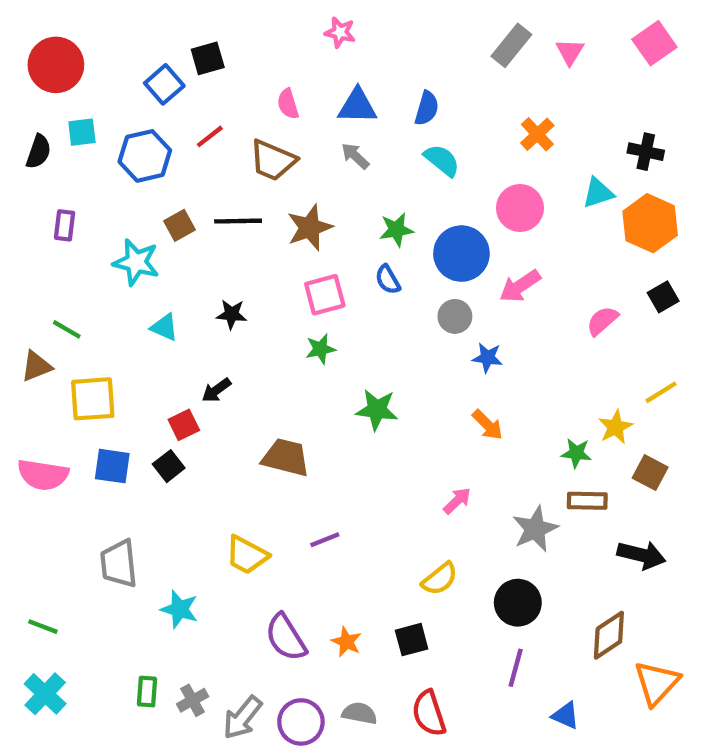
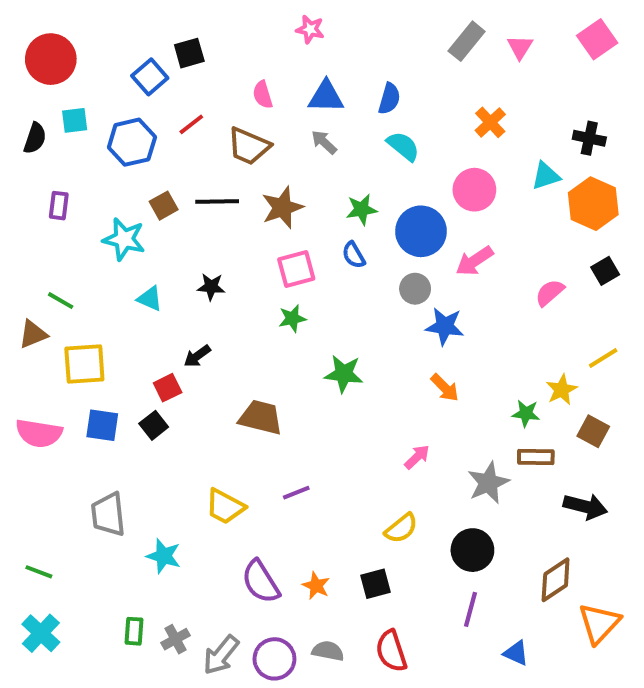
blue star: (487, 358) -> (445, 326), size x1.4

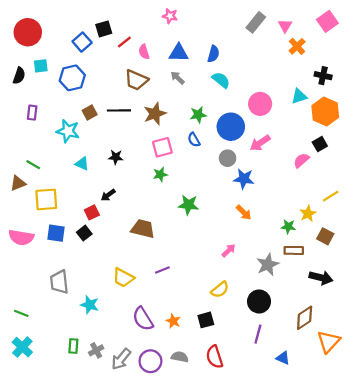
orange cross: (490, 122) -> (297, 46), moved
red line: (191, 124) -> (124, 42), moved
black square: (605, 271) -> (320, 144), moved

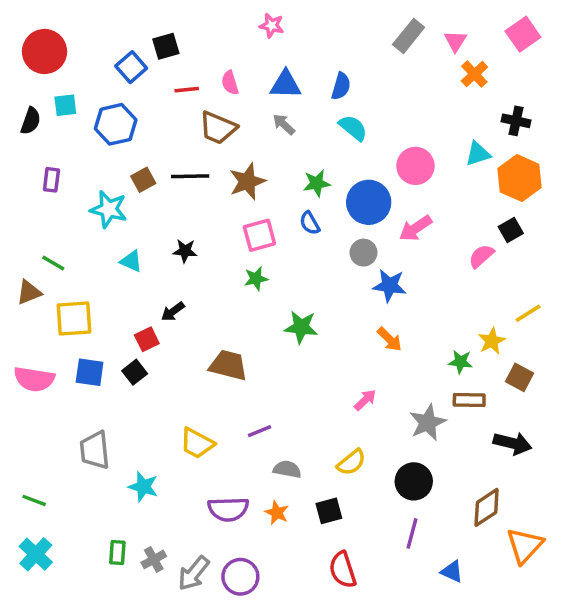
red line: (124, 42) -> (187, 90), moved, turned 32
purple semicircle: (143, 319) -> (228, 509), turned -60
gray semicircle: (180, 357) -> (287, 469), moved

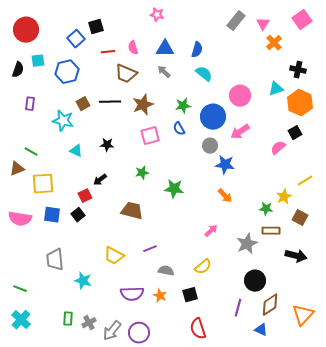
green star: (256, 279) -> (142, 173), moved
black circle: (414, 481) -> (255, 281), moved
brown diamond: (487, 507) -> (270, 305), moved

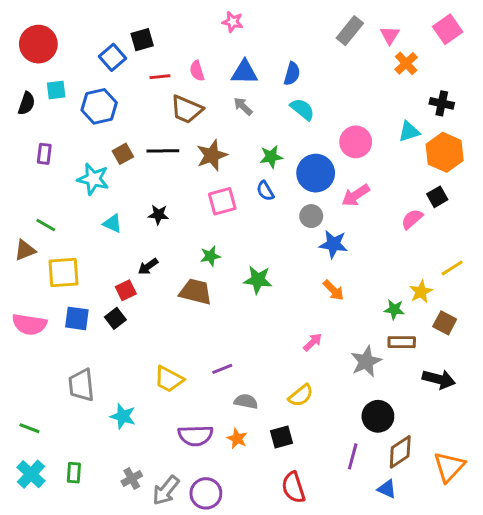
brown trapezoid: (132, 211) -> (196, 292), moved
green rectangle: (68, 319) -> (74, 473), moved

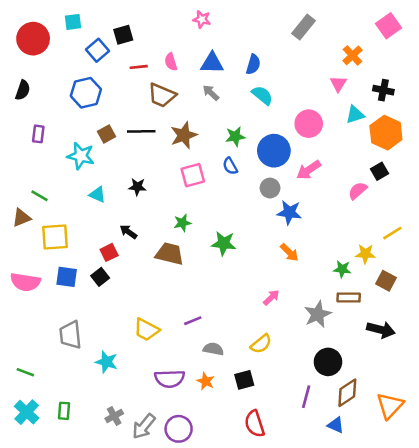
pink triangle: (390, 35) -> (338, 84), moved
cyan square: (56, 90) -> (73, 22), moved
black arrow: (148, 267) -> (128, 232), turned 72
yellow star: (421, 292) -> (365, 254), turned 30

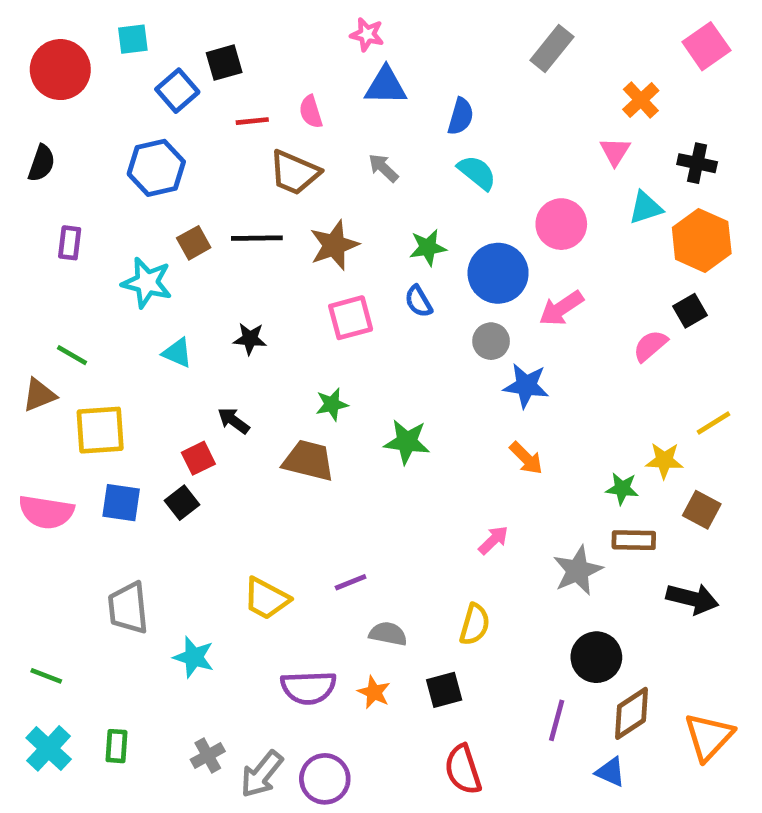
blue triangle: (212, 63) -> (386, 86), moved
yellow semicircle: (261, 344) -> (475, 624), turned -35

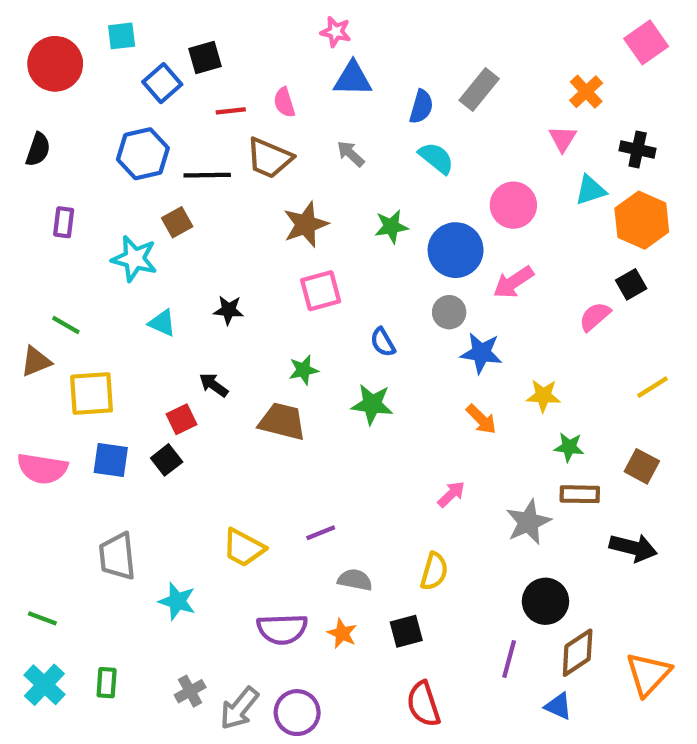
gray rectangle: (552, 48) -> (479, 90), moved
black line: (257, 238) -> (207, 175), moved
blue semicircle: (418, 301) -> (383, 342), moved
yellow star: (664, 461) -> (543, 396), moved

